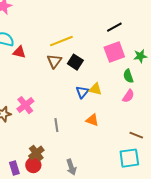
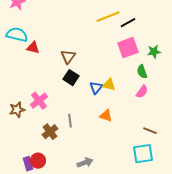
yellow line: (61, 41) -> (108, 17), moved
black square: (75, 62) -> (71, 78), moved
brown cross: (36, 153) -> (50, 132), moved
red circle: (33, 165) -> (38, 161), moved
gray arrow: (71, 167) -> (85, 163), turned -91

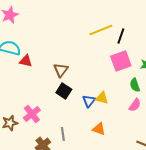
black line: (128, 23) -> (121, 36), turned -42

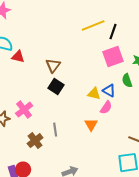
blue triangle: (89, 101) -> (109, 91), moved, turned -40
pink semicircle: (135, 105) -> (106, 108), moved
orange triangle: (99, 129) -> (91, 125), turned 40

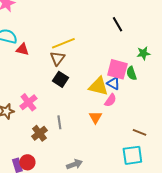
yellow line: (93, 26) -> (63, 43), moved
black line: (113, 32) -> (117, 24), turned -49
pink square: (113, 57) -> (117, 69), moved, turned 35
yellow triangle: (94, 94) -> (98, 86), size x1.5

